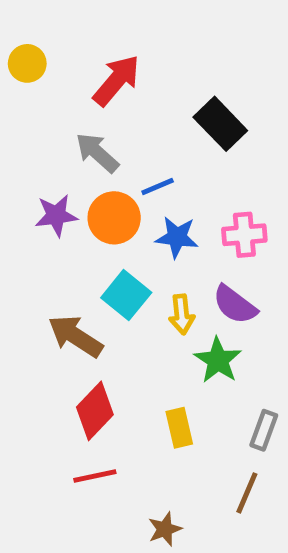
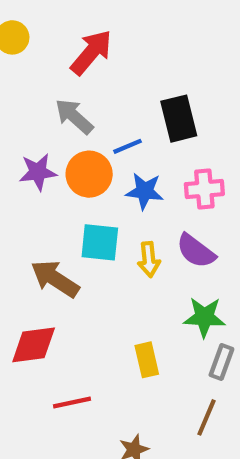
black rectangle: (220, 124) -> (179, 119), moved, turned 30
cyan square: (126, 295) -> (100, 242), turned -33
green star: (218, 360) -> (204, 317), moved, turned -30
red diamond: (95, 411) -> (34, 345), moved, turned 39

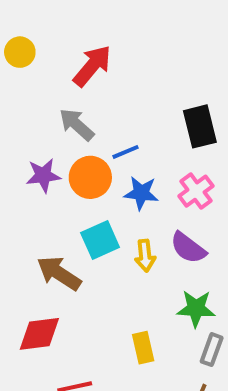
black rectangle: (179, 119) -> (200, 126), moved
pink cross: (204, 189) -> (196, 191), turned -32
cyan square: (100, 242) -> (100, 240), turned -30

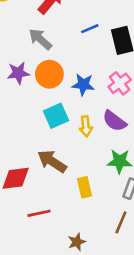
blue line: (126, 152) -> (90, 29), moved
brown arrow: (59, 273) -> (52, 161), moved

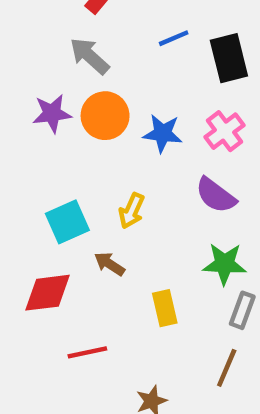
cyan square: (56, 116) -> (67, 222), moved
yellow arrow: (86, 126) -> (132, 211), moved, turned 30
brown arrow: (52, 161) -> (109, 264), size x0.6

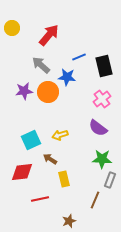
blue star: (163, 133) -> (67, 77), moved
yellow arrow: (132, 211) -> (60, 135), turned 49
yellow rectangle: (165, 308) -> (64, 179), moved
brown line: (227, 368) -> (95, 200), moved

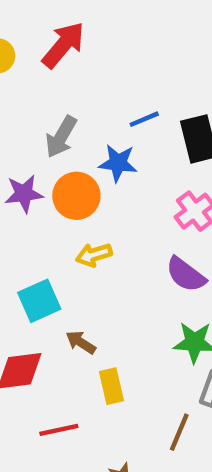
red arrow: (49, 35) -> (63, 45), moved
gray arrow: (41, 65) -> (61, 137), turned -102
yellow arrow: (60, 135) -> (94, 255), moved

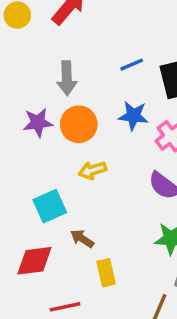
gray arrow: (61, 137) -> (67, 78), turned -32
blue star: (118, 163) -> (133, 116), moved

